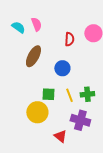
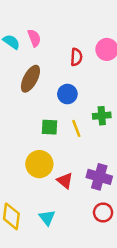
green cross: (87, 94) -> (102, 116), moved
yellow circle: (37, 112) -> (39, 164), moved
purple cross: (80, 120) -> (99, 177), moved

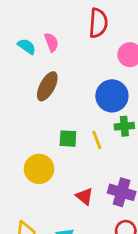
red semicircle: (76, 57) -> (98, 23), moved, size x1.5
blue circle: (67, 94) -> (112, 96), moved, size x1.5
yellow circle: (39, 164) -> (39, 169), moved

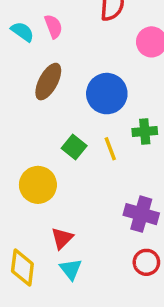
blue circle: (112, 96) -> (107, 94), moved
green square: (68, 139) -> (74, 147), turned 36
red triangle: (84, 196) -> (62, 238), moved, turned 36

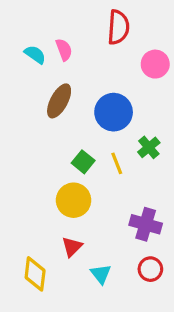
green cross: (145, 131) -> (149, 147), turned -35
yellow circle: (38, 185) -> (74, 200), moved
cyan triangle: (71, 269) -> (101, 274), moved

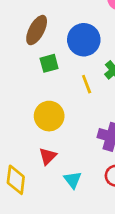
green square: (83, 162) -> (49, 63), moved, turned 36

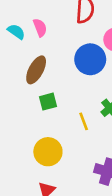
blue circle: (84, 40) -> (90, 59), moved

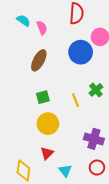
cyan semicircle: (16, 32) -> (23, 21), moved
green square: (48, 102) -> (43, 97), moved

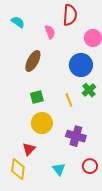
pink semicircle: (42, 28) -> (50, 32), moved
blue circle: (81, 52) -> (81, 65), moved
purple cross: (94, 139) -> (76, 136), moved
red triangle: (47, 153) -> (29, 149), moved

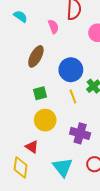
blue circle: (81, 65) -> (71, 70), moved
red triangle: (29, 149) -> (32, 147), turned -40
cyan triangle: (59, 169) -> (63, 167), size x1.5

